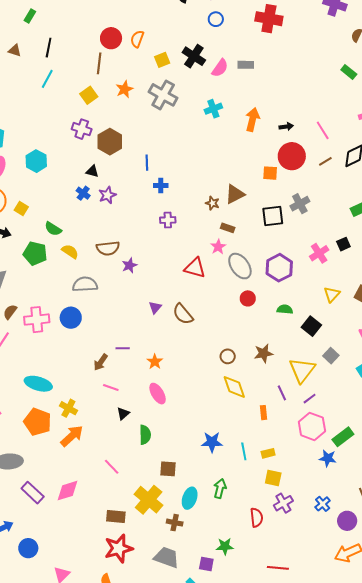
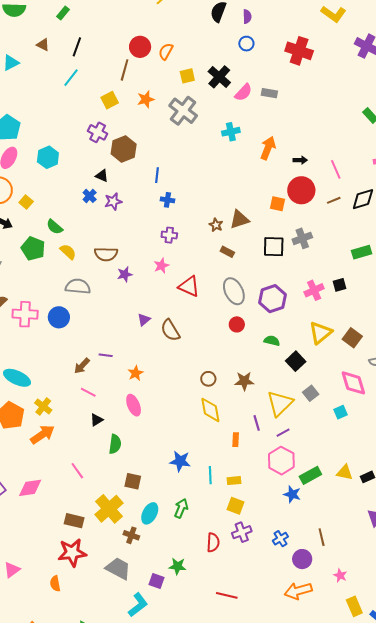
pink star: (218, 247) -> (161, 266), moved
yellow triangle: (332, 294) -> (320, 333), size x1.4

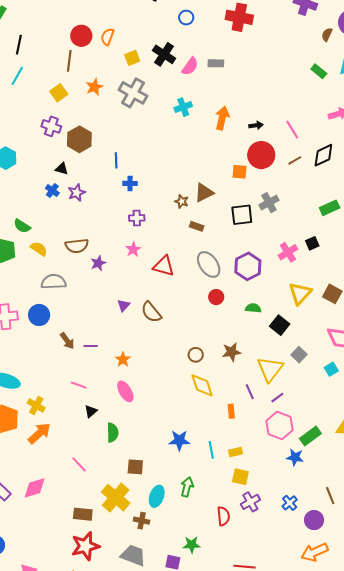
brown arrow: (82, 366) -> (67, 341), moved, turned -72

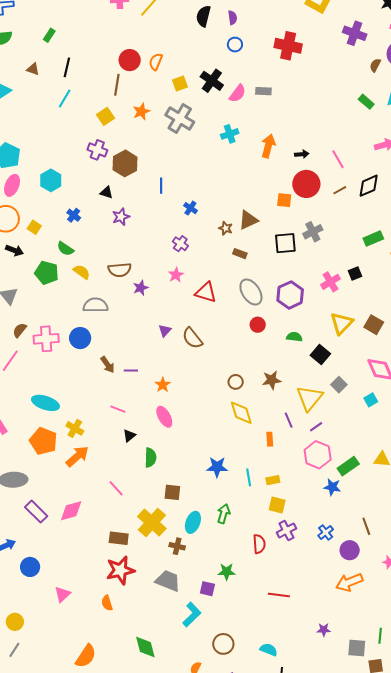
blue cross: (130, 183) -> (190, 208), moved, turned 32
blue cross: (52, 191) -> (74, 215), moved
purple cross: (137, 218) -> (180, 244), turned 35

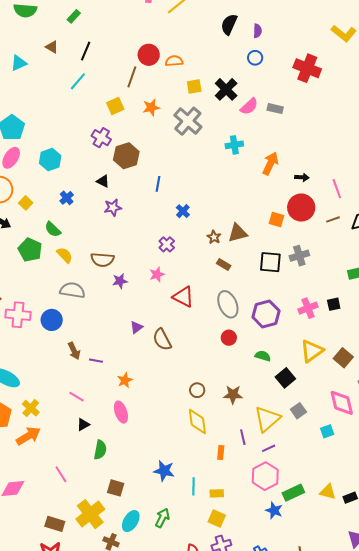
orange semicircle: (156, 62) -> (174, 61), turned 54

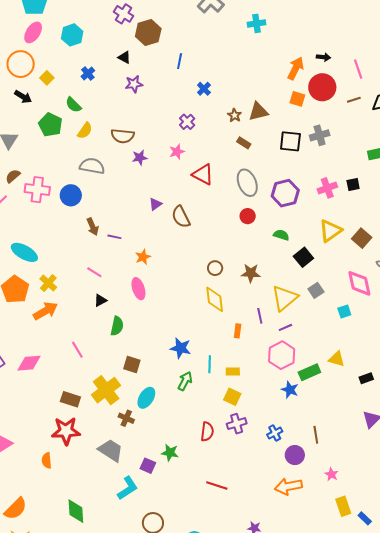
orange arrow: (270, 163) -> (296, 68), moved
yellow semicircle: (65, 255) -> (85, 131), turned 78
yellow triangle: (328, 492) -> (337, 359), moved
green arrow: (162, 518) -> (185, 381), moved

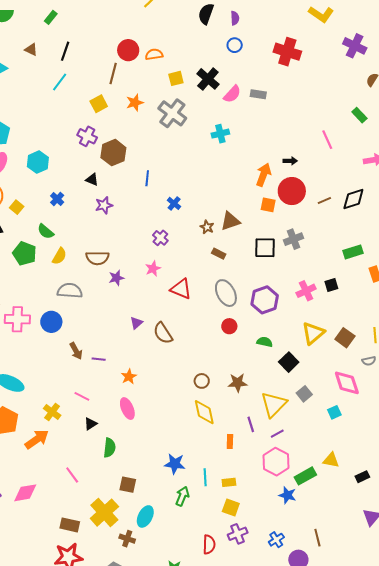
pink line: (358, 69) -> (327, 140), moved
yellow cross: (48, 283) -> (52, 412), moved

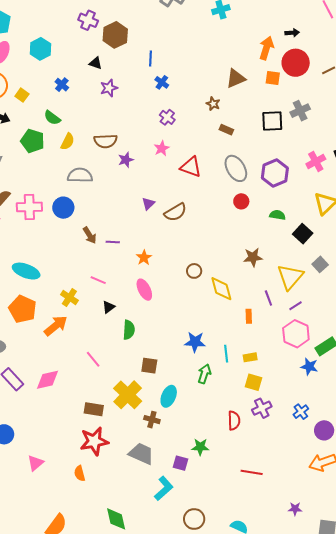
blue cross: (174, 203) -> (162, 82), moved
brown triangle: (230, 221) -> (236, 78), moved
brown semicircle: (163, 333) -> (175, 212), turned -85
brown circle: (202, 381) -> (194, 271), moved

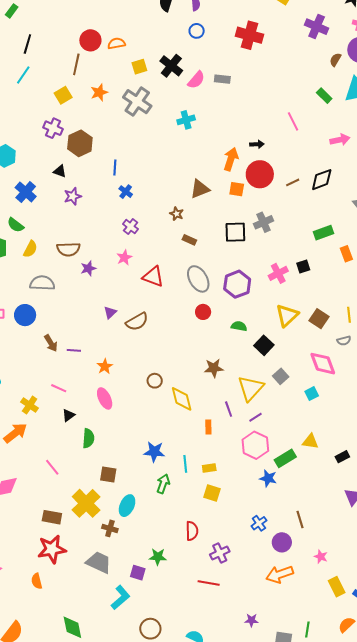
blue cross: (62, 85) -> (26, 192), size x1.5
purple cross: (262, 408) -> (220, 553), moved

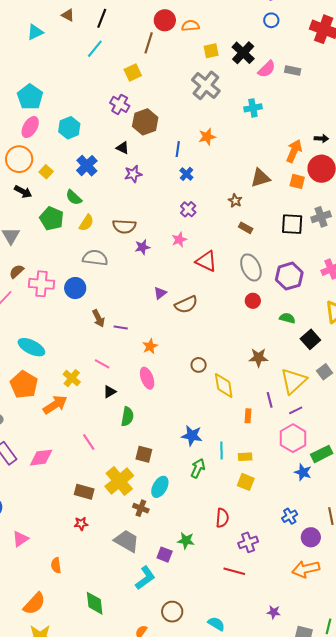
orange star: (99, 92) -> (207, 137), moved
red star: (52, 549) -> (81, 524), size x0.5
orange semicircle: (37, 581) -> (56, 565), moved

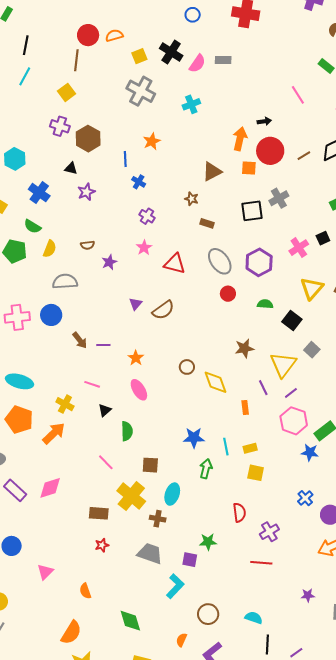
brown semicircle: (124, 226) -> (88, 245), size x0.6
pink line: (89, 442) -> (106, 462), moved

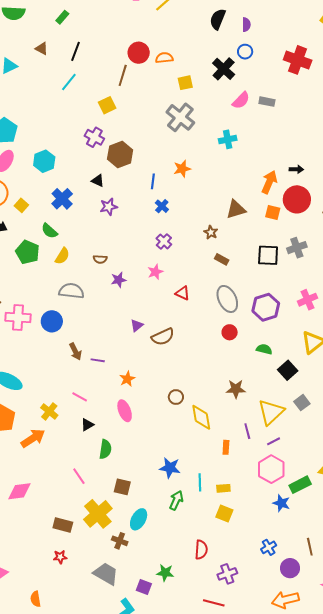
black cross: (171, 52) -> (224, 69), moved
red triangle: (175, 264) -> (183, 293), size x0.7

